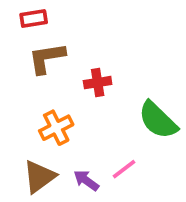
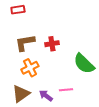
brown L-shape: (47, 58) -> (25, 43), moved
pink line: (124, 169) -> (66, 90), turned 32

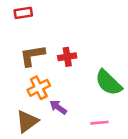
pink line: (66, 90) -> (99, 123), moved
purple arrow: (46, 96) -> (58, 107), moved

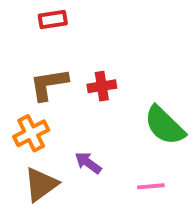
red rectangle: (23, 13) -> (53, 19), moved
orange cross: (39, 88) -> (31, 133), moved

